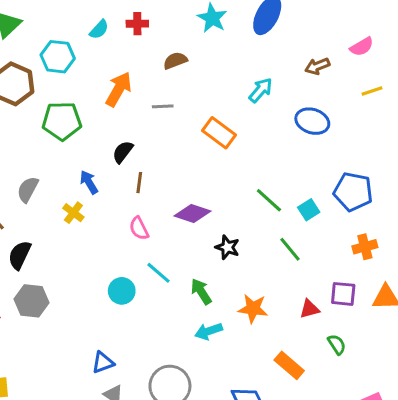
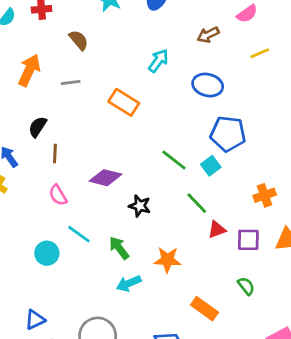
brown semicircle: (175, 61) -> (79, 40), turned 75
blue pentagon: (353, 192) -> (228, 134), moved
red triangle: (309, 309) -> (217, 230), moved

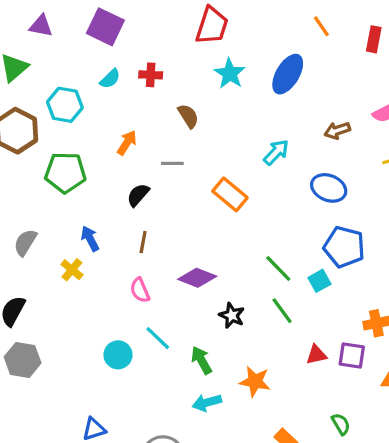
orange arrow: (29, 70) -> (127, 143), size x0.7
black semicircle: (38, 127) -> (138, 195), moved
green line: (197, 203) -> (282, 311), moved
purple square: (248, 240) -> (352, 355), moved

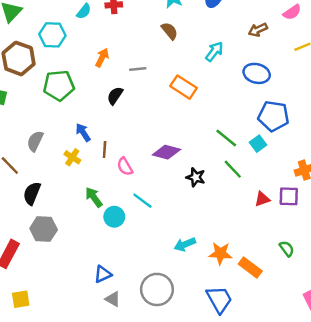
brown semicircle: (188, 116) -> (170, 31), moved
brown line: (143, 242) -> (105, 149), moved
green arrow: (201, 360) -> (94, 197), moved
orange star: (255, 381) -> (220, 253), moved

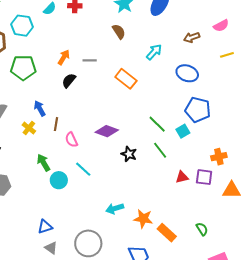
orange arrow: (102, 58) -> (64, 57), moved
green semicircle: (287, 249) -> (202, 229), moved

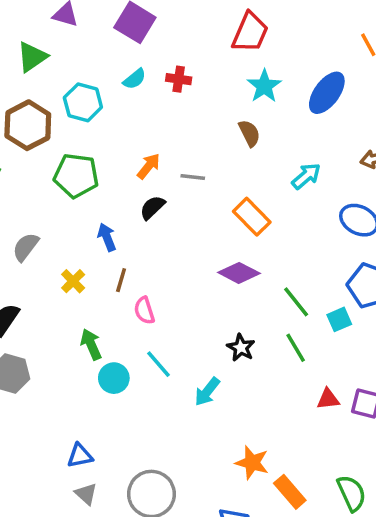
blue arrow: (40, 108) -> (107, 237), moved
purple diamond: (107, 131) -> (239, 273), moved
cyan arrow: (115, 208) -> (207, 392), moved, turned -42
green semicircle: (202, 229) -> (352, 493), size x1.5

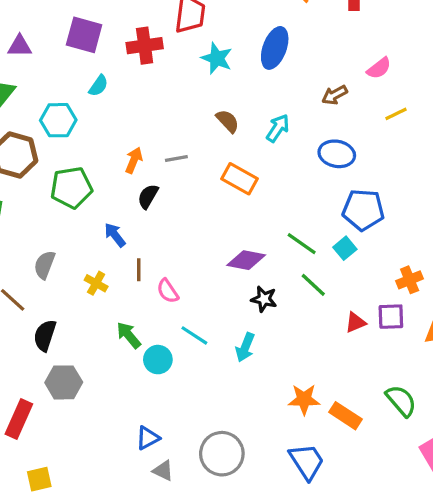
red cross: (179, 79) -> (145, 46), moved, size x1.5
brown semicircle: (249, 133) -> (228, 121), moved
purple diamond: (239, 273) -> (246, 260), moved

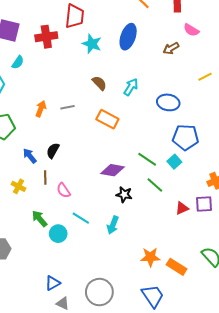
pink semicircle: (379, 68) -> (191, 30), moved, turned 70
brown arrow: (335, 95) -> (171, 48), moved
black semicircle: (148, 196) -> (53, 151), moved

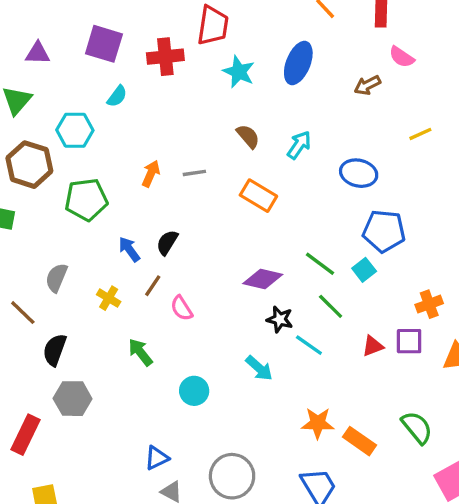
brown line: (45, 177) -> (153, 286), turned 32
cyan line: (81, 218) -> (309, 345), moved
cyan arrow: (113, 225) -> (259, 368), turned -72
cyan circle: (58, 234) -> (194, 391), moved

